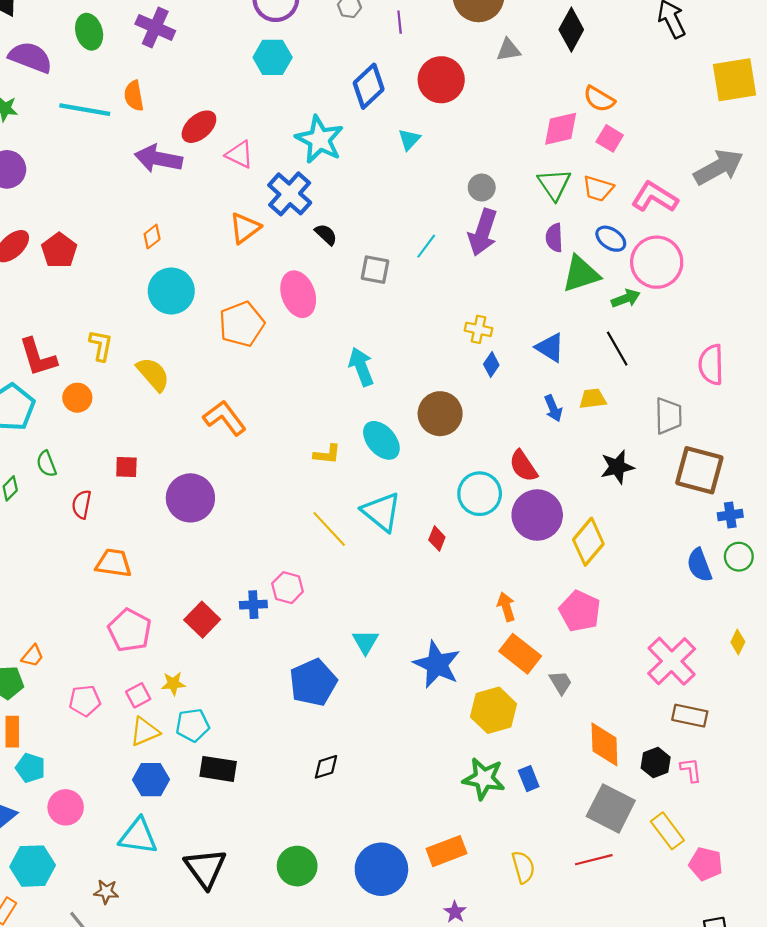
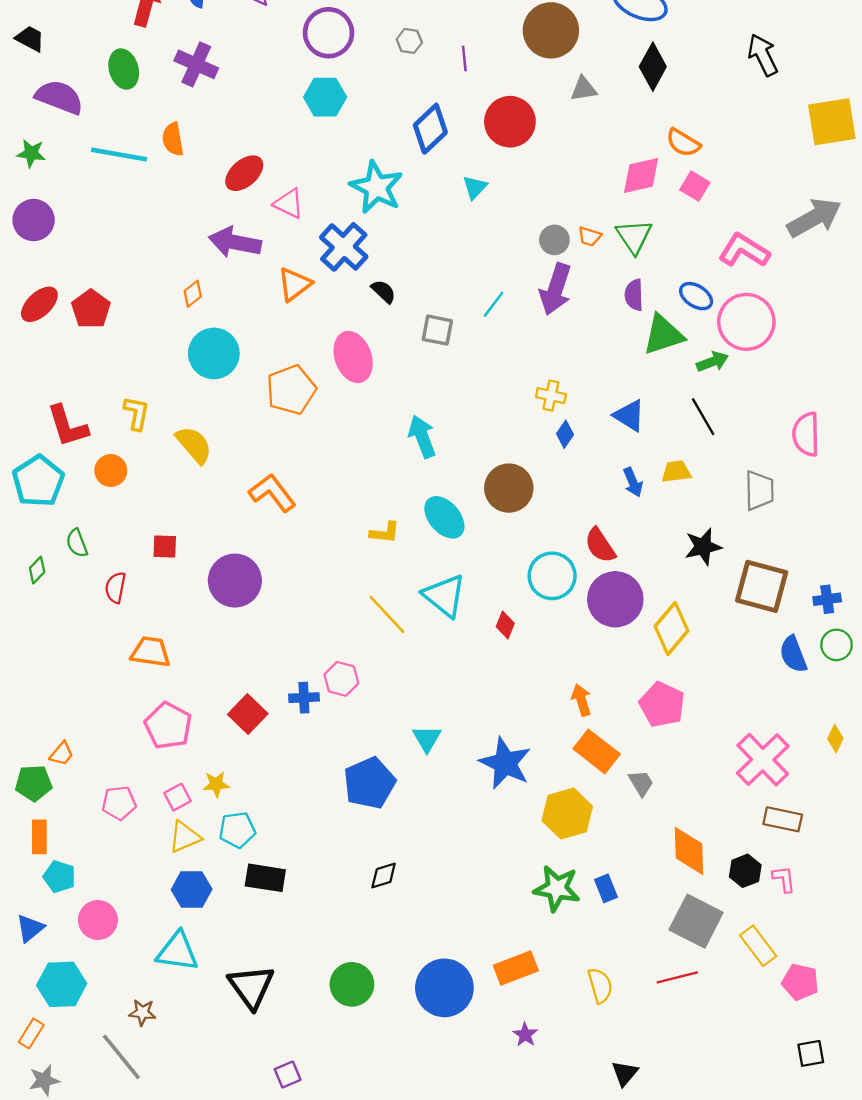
purple arrow: (158, 159) -> (235, 242), moved
orange trapezoid: (598, 189) -> (590, 236), moved, size x0.7
brown square: (699, 470) -> (762, 586), moved

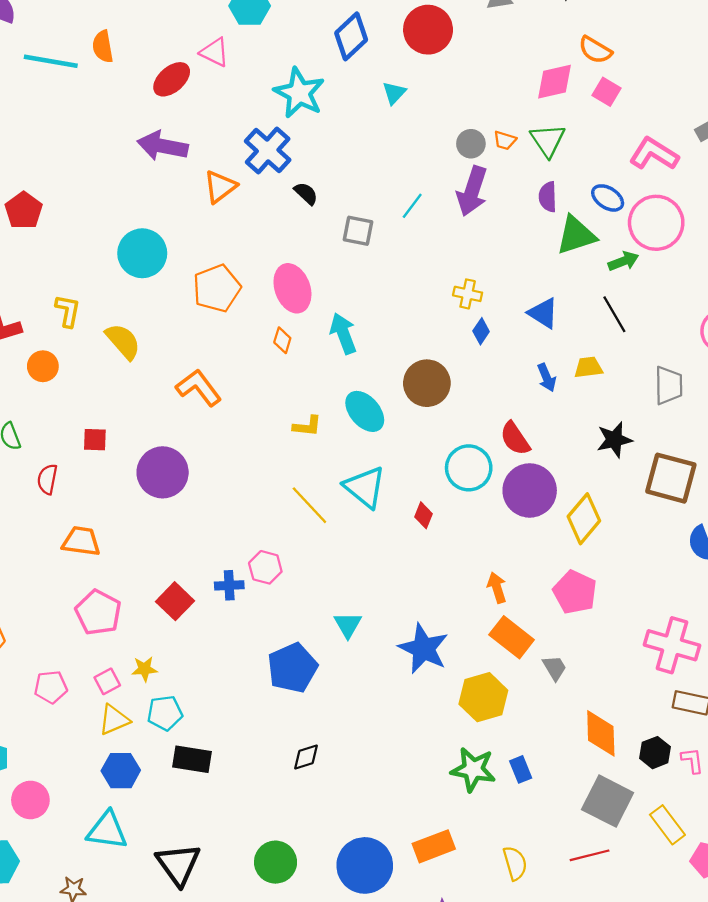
pink triangle: (289, 204) -> (215, 52), moved
orange diamond: (193, 294) -> (282, 340), moved, turned -35
pink ellipse: (353, 357) -> (292, 288), moved
pink cross: (763, 760) -> (672, 645), turned -30

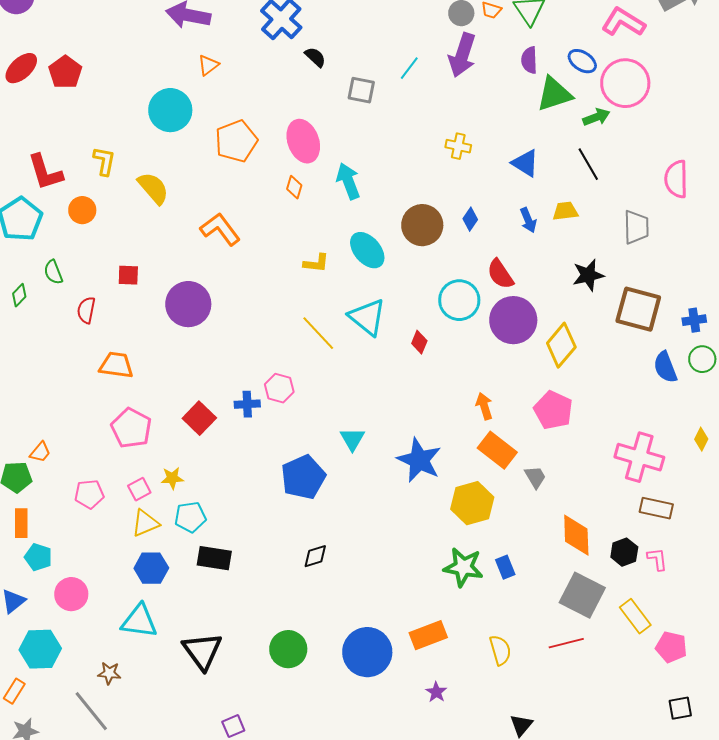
orange triangle: (220, 187) -> (208, 65), moved, size x0.7
blue diamond: (481, 331) -> (470, 219), moved

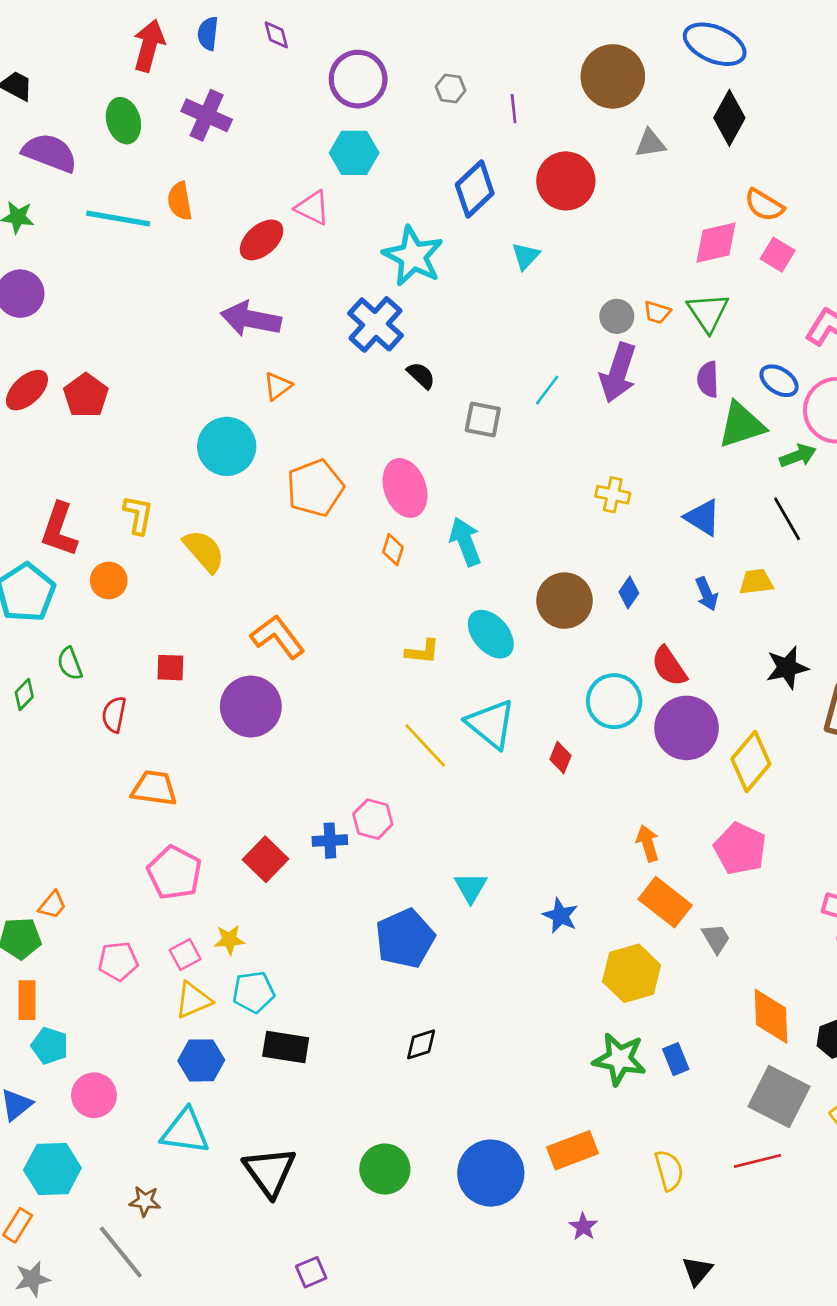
red L-shape: (45, 172) -> (59, 530), turned 36
orange L-shape: (220, 229) -> (278, 637), moved
blue star: (419, 460) -> (560, 916), size x0.6

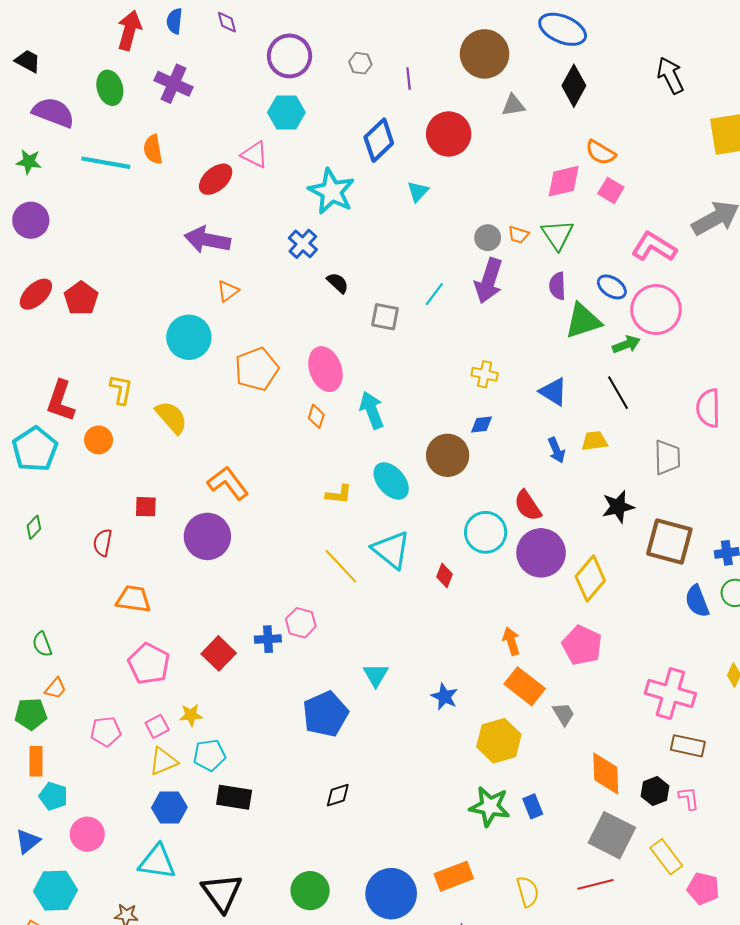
blue cross: (375, 324) -> (303, 244), size x0.7
blue diamond: (629, 593) -> (481, 425), moved, turned 50
green semicircle: (70, 664) -> (42, 644), moved

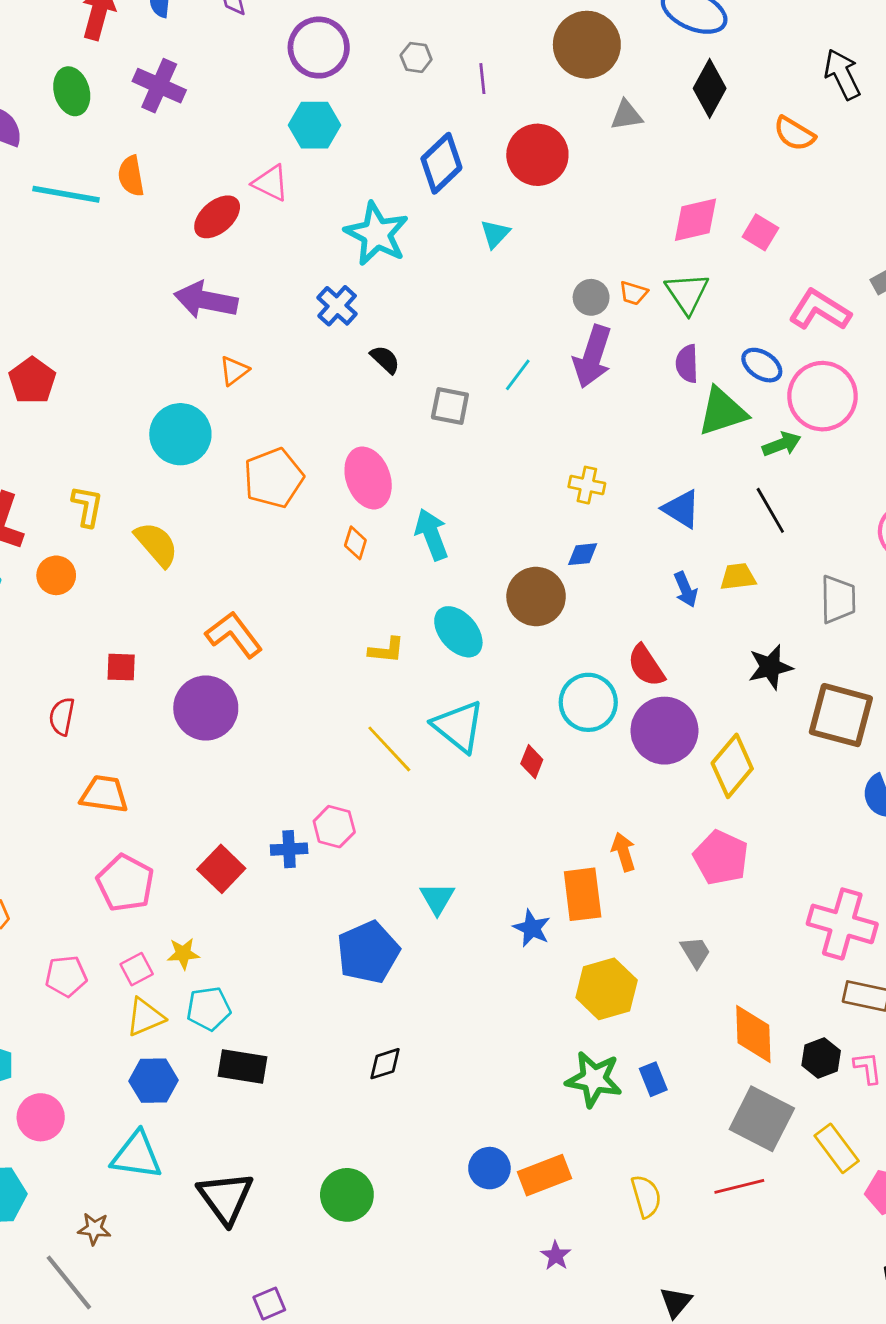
orange semicircle: (601, 152) -> (794, 134), moved
orange rectangle: (525, 686) -> (583, 894), moved, turned 45
blue circle: (391, 894) -> (489, 1168), moved, size x0.6

